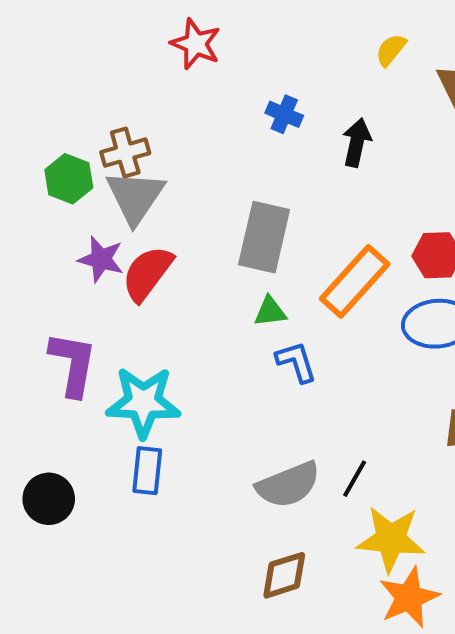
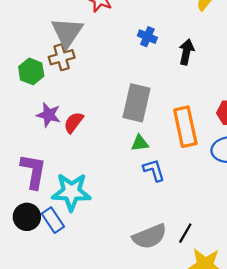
gray triangle: (135, 197) -> (67, 32), moved
red semicircle: (147, 273) -> (74, 122), size x0.7
orange rectangle: (355, 281) -> (185, 127), turned -54
blue rectangle: (147, 471) -> (53, 220), moved, turned -40
black circle: (49, 499) -> (27, 217), moved

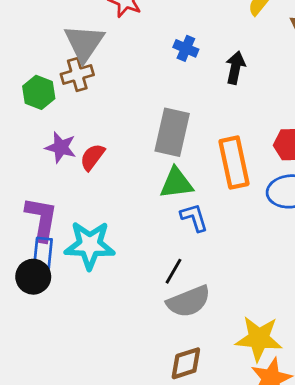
green triangle: (140, 143) -> (176, 183), size x1.5
blue rectangle: (53, 220) -> (43, 253), moved, turned 40
black line: (185, 233) -> (174, 271), moved

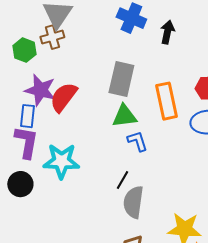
blue cross: (186, 48) -> (131, 18), size x1.6
purple star: (61, 147) -> (40, 90), size x1.4
red semicircle: (92, 157) -> (63, 97), size x1.5
blue rectangle: (43, 253) -> (27, 116), moved
gray semicircle: (189, 301) -> (133, 202), turned 120

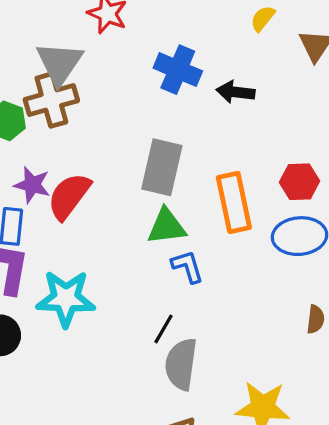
black arrow: (167, 32) -> (235, 92), turned -95
brown cross: (52, 37) -> (51, 100), size x1.4
purple star: (40, 90) -> (32, 185), size x0.7

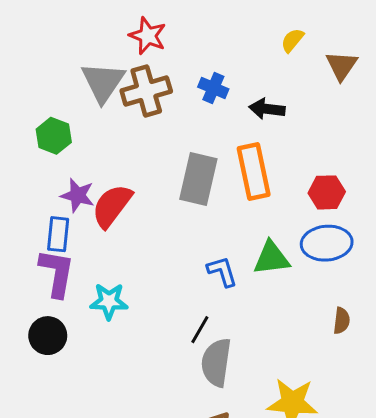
blue cross: (178, 70) -> (213, 88), size x0.7
brown cross: (51, 100) -> (146, 91), moved
orange rectangle: (234, 202) -> (254, 172), moved
green triangle: (167, 226) -> (271, 258), moved
cyan star: (66, 299) -> (109, 301), size x0.7

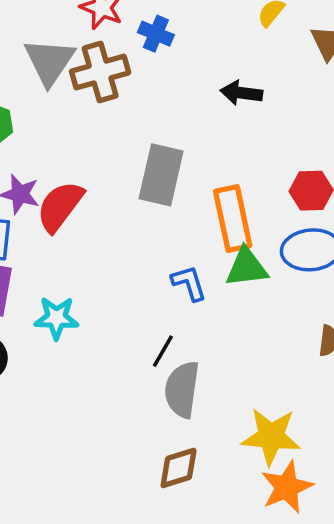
blue cross: (213, 88) -> (156, 34), moved
orange rectangle: (254, 172) -> (233, 219), moved

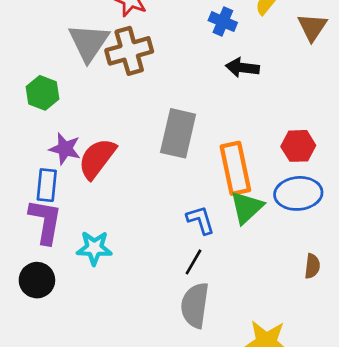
blue cross: (156, 34) -> (223, 22), moved
green triangle: (247, 267) -> (247, 207), turned -36
black line: (163, 351) -> (193, 262), moved

